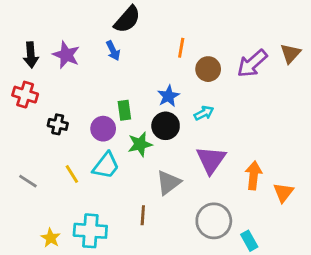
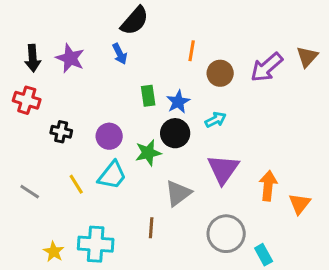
green rectangle: (124, 110) -> (148, 96), moved

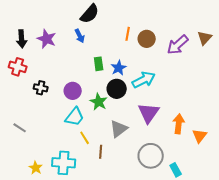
brown circle: (220, 73) -> (147, 39), moved
cyan arrow: (216, 120) -> (144, 80), size x1.6
green star: (148, 153) -> (99, 102), turned -30
yellow line: (76, 184) -> (85, 138), moved

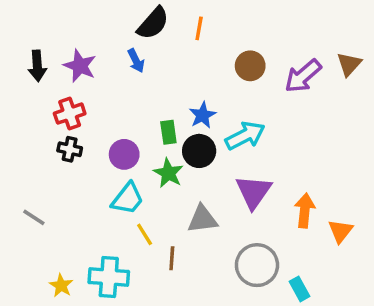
orange line: (128, 34) -> (199, 28), moved
green rectangle: (99, 64) -> (168, 132), moved
red cross: (18, 67) -> (70, 114), moved, turned -36
gray triangle: (119, 129) -> (202, 219), turned 30

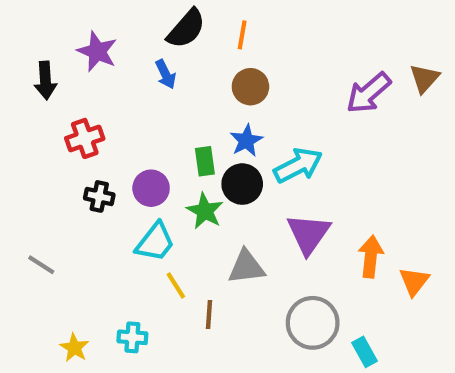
purple star: (80, 66) -> (97, 51), moved
brown circle: (250, 66) -> (250, 87), moved
black cross: (70, 149) -> (99, 196), moved
cyan cross: (109, 277) -> (132, 337), size x0.6

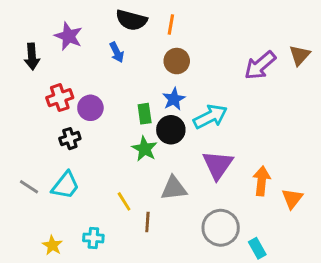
black semicircle: (186, 29) -> (131, 20), turned 64
purple circle: (151, 188) -> (90, 108), moved
black cross: (99, 196) -> (70, 139), turned -30
cyan trapezoid: (155, 242) -> (66, 185), moved

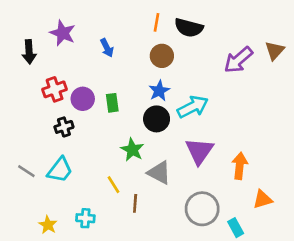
black semicircle: (131, 20) -> (189, 28), moved
green rectangle: (145, 114) -> (112, 103), moved
green star: (145, 149) -> (132, 150), moved
gray triangle: (174, 188) -> (159, 173), turned 35
orange triangle: (292, 199) -> (262, 199), moved, turned 35

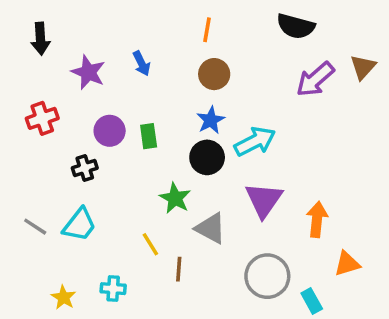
black semicircle: (189, 28) -> (296, 26), moved
purple star: (63, 33) -> (88, 72), moved
black arrow: (29, 52) -> (40, 39), moved
red cross: (55, 89) -> (42, 118), moved

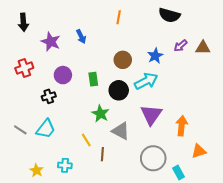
brown triangle: (363, 67) -> (203, 48), moved, turned 49
brown circle: (214, 74) -> (123, 60), moved
purple arrow: (315, 79) -> (181, 46), size x0.6
blue star: (211, 120) -> (155, 56), moved
green rectangle: (149, 136) -> (93, 79), moved

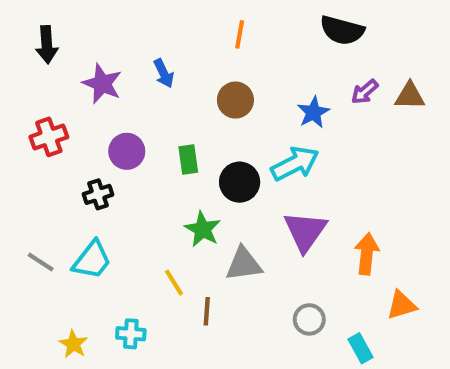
brown circle: (123, 60) -> (235, 100), moved
gray triangle: (121, 131) -> (244, 264), turned -36
gray circle: (153, 158) -> (309, 319), size x0.6

